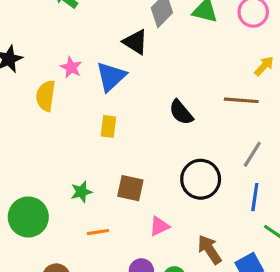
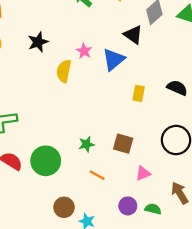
black semicircle: (181, 112) -> (177, 88), moved, turned 150
yellow rectangle: (108, 126) -> (139, 93), moved
orange line: (98, 232) -> (97, 175), turned 35

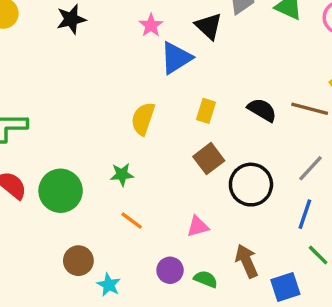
pink star: (84, 51) -> (151, 25), moved
yellow semicircle: (64, 71) -> (143, 119), moved
brown square: (123, 144) -> (209, 159), moved, turned 30

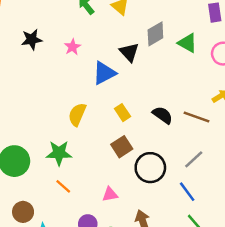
pink star: (151, 25) -> (72, 47), moved
yellow rectangle: (206, 111) -> (123, 113), turned -56
green star: (122, 175) -> (59, 153), size x1.5
blue line: (305, 214) -> (187, 192), turned -60

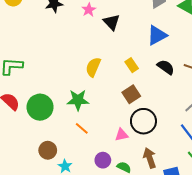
black triangle: (129, 52) -> (112, 22), moved
blue triangle: (104, 73) -> (157, 35), moved
black circle: (150, 168) -> (143, 121), moved

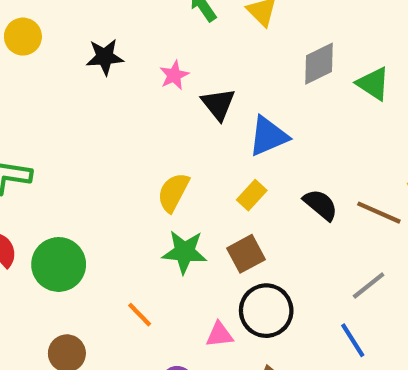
blue triangle: (157, 35) -> (268, 136), moved
yellow rectangle: (132, 65) -> (252, 195), turned 72
green star: (78, 100) -> (184, 252), moved

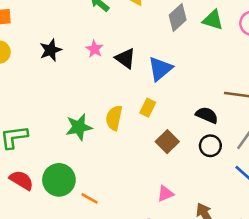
yellow rectangle: (252, 195) -> (148, 108), moved
black semicircle: (321, 205) -> (207, 115), moved
green star: (184, 252) -> (79, 127), moved
black circle: (266, 311) -> (210, 146), moved, size x0.7
orange line: (140, 315) -> (90, 198), moved

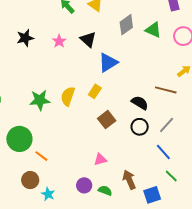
black triangle: (125, 58) -> (88, 39), moved

